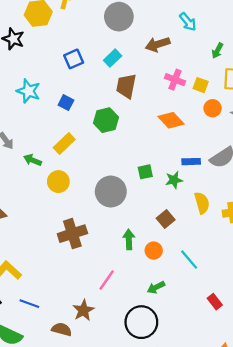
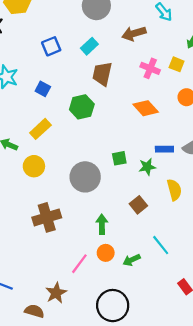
yellow square: (201, 85) -> (177, 64), moved
orange circle: (154, 251) -> (106, 253), moved
green arrow: (156, 287) -> (132, 260), moved

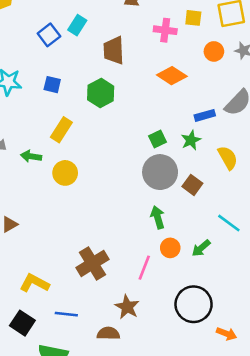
cyan rectangle: (89, 46) -> (77, 25), moved
gray circle: (85, 177) -> (160, 172), moved
brown cross: (47, 217) -> (92, 263), moved

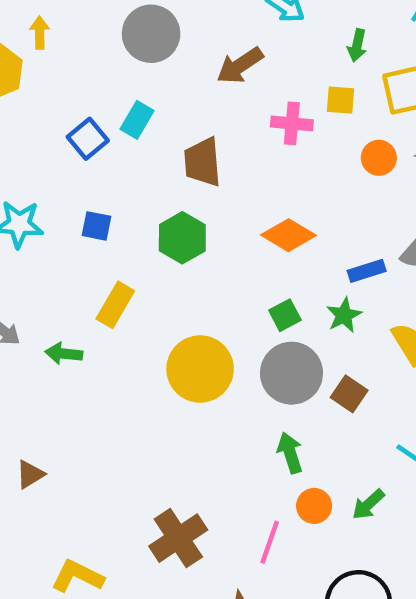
orange diamond: (172, 76) -> (289, 235), moved
yellow circle: (65, 173) -> (200, 369), moved, size x1.5

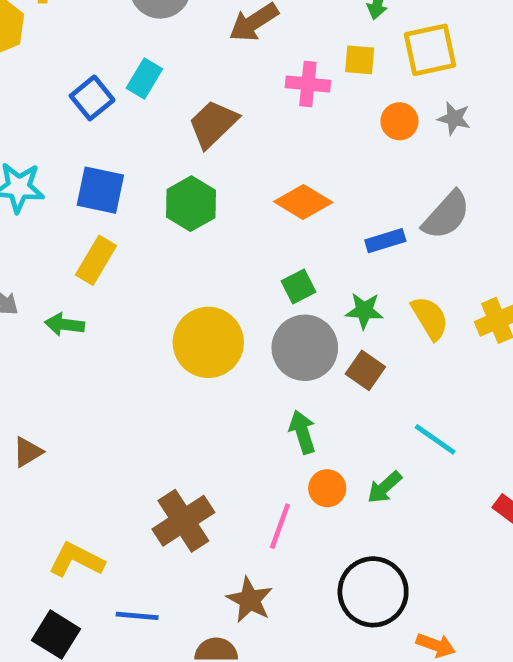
brown trapezoid: (202, 162) -> (213, 124), turned 50
blue square: (96, 226) -> (100, 190), size x1.5
yellow rectangle: (115, 305) -> (96, 260), moved
green star: (344, 315) -> (364, 311), moved, turned 30

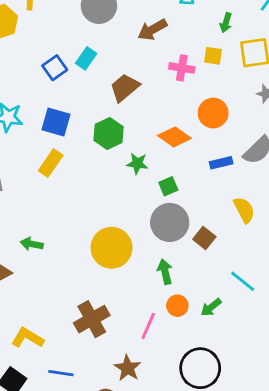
orange circle: (399, 121) -> (213, 113), moved, size x1.4
green star: (364, 311) -> (137, 163), moved
green arrow: (64, 325) -> (32, 244), moved
yellow circle: (208, 342) -> (112, 248), moved

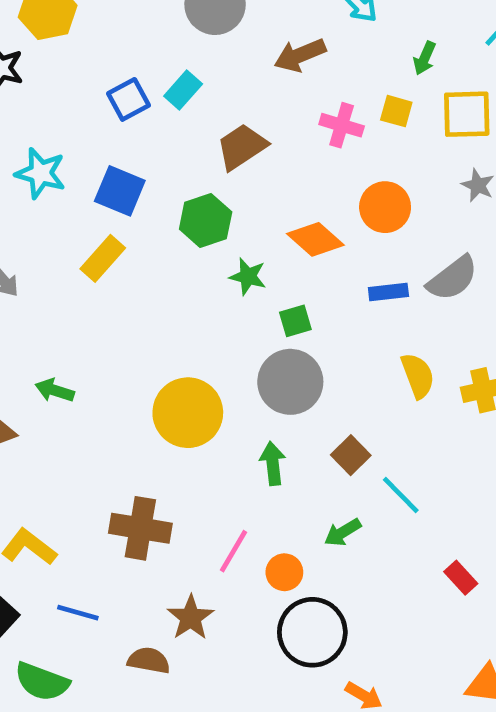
brown square: (204, 238) -> (351, 455), moved
orange circle: (177, 306) -> (284, 572), moved
brown cross: (92, 319) -> (140, 528), turned 32

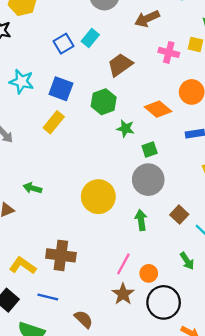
brown cross: (140, 528) -> (61, 255), moved
green arrow: (343, 532) -> (187, 261), moved, turned -90
brown star: (191, 618) -> (123, 294), moved
brown semicircle: (149, 660) -> (84, 319), turned 36

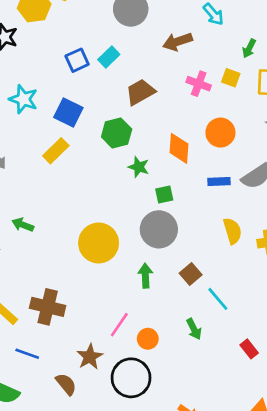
orange diamond: (158, 109) -> (179, 148), turned 48
brown star: (123, 294) -> (90, 357), moved
black circle: (164, 302) -> (131, 378), moved

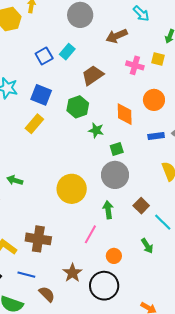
pink line: (119, 325) -> (90, 234), moved
brown semicircle: (66, 384) -> (47, 294), moved

